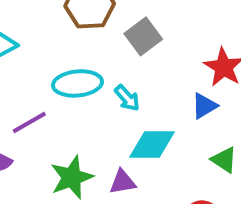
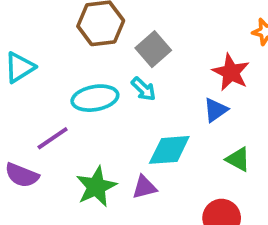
cyan arrow: (127, 98) -> (144, 89), moved

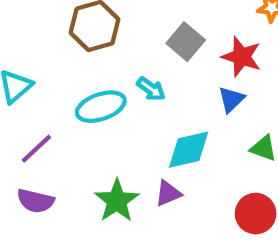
gray square: (153, 49) -> (186, 42), moved
purple line: (53, 138) -> (36, 149), moved

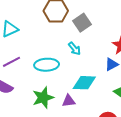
gray square: (186, 42) -> (82, 23), moved
cyan ellipse: (101, 107) -> (47, 65), moved

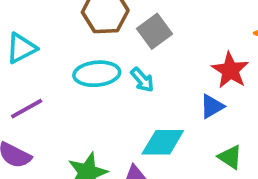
cyan ellipse: (47, 65) -> (97, 74), moved

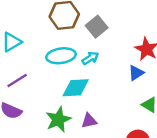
cyan arrow: (142, 80) -> (90, 58), turned -77
cyan diamond: (163, 142) -> (76, 88), moved

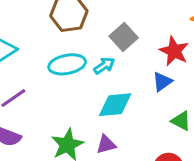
gray square: (97, 27) -> (124, 37), moved
cyan diamond: (76, 88) -> (115, 105), moved

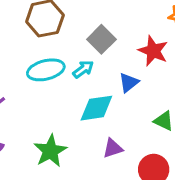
blue triangle: (162, 82) -> (129, 82), moved
purple triangle: (106, 144) -> (113, 148), moved

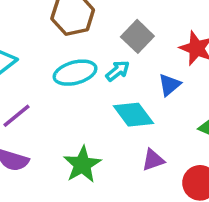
cyan diamond: (96, 108) -> (133, 115), turned 63

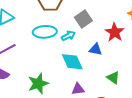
blue triangle: (169, 85) -> (96, 49), turned 40

